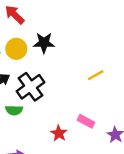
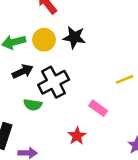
pink rectangle: (86, 121) -> (98, 108), moved

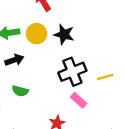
black cross: (54, 82) -> (72, 72), moved

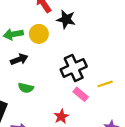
black star: (64, 34) -> (66, 19), moved
yellow line: (105, 77) -> (105, 84), moved

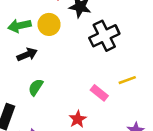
black cross: (74, 68) -> (104, 36), moved
green semicircle: (26, 88) -> (36, 87), turned 112

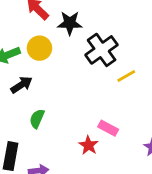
yellow line: (127, 80) -> (126, 76), moved
pink rectangle: (99, 93) -> (108, 128), moved

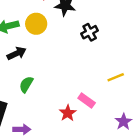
black cross: (102, 50) -> (90, 32), size x0.6
yellow line: (126, 76) -> (116, 77), moved

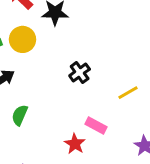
black cross: (90, 32) -> (80, 72), moved

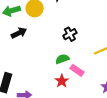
green semicircle: (20, 115) -> (62, 59), moved, turned 40

